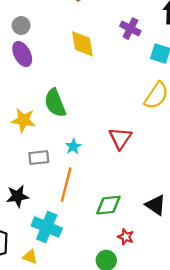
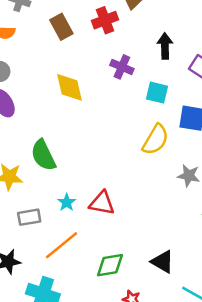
red triangle: (120, 138) -> (102, 203), moved, turned -50
orange line: (66, 185) -> (62, 245), turned 40

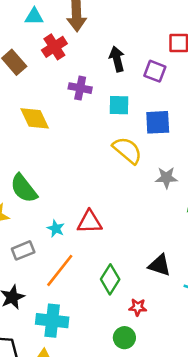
yellow semicircle: (155, 140) -> (127, 150), turned -68
green diamond: (110, 265) -> (110, 279), turned -36

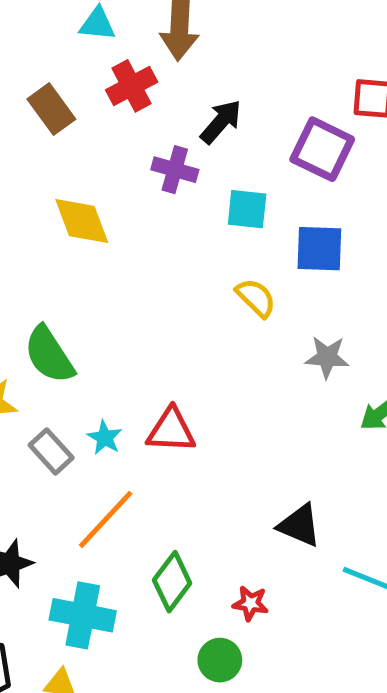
black arrow: (117, 59) -> (221, 122), moved, turned 50
purple square: (155, 71) -> (322, 149), size x1.4
yellow semicircle: (127, 150) -> (256, 298), size x0.7
gray rectangle: (23, 250) -> (51, 451), moved, turned 65
green diamond: (110, 279) -> (172, 582), moved

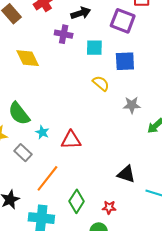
black arrow: (221, 122) -> (81, 13), turned 36
cyan star: (105, 438) -> (42, 132), moved

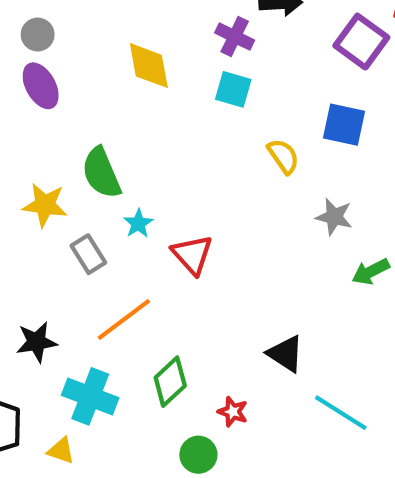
cyan square: (94, 48) -> (233, 89), moved
red triangle: (71, 140) -> (192, 255), turned 35

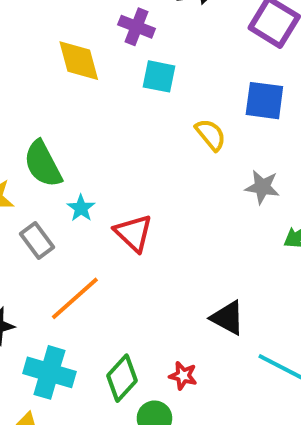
purple cross: (235, 37) -> (137, 27), moved
green diamond: (170, 382) -> (122, 378), moved

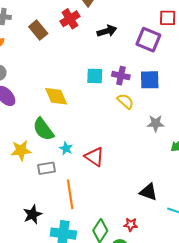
purple cross: (137, 27) -> (121, 76), moved
yellow diamond: (79, 61) -> (56, 96), moved
gray rectangle: (37, 240) -> (47, 168), turned -54
orange line: (75, 298) -> (70, 194), turned -48

